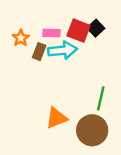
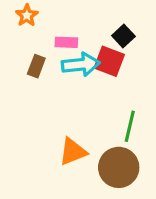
red square: (79, 31) -> (109, 61), moved
orange star: (21, 38) -> (27, 15), moved
brown rectangle: (39, 52) -> (36, 66), moved

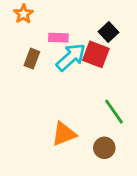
cyan arrow: (81, 64) -> (71, 57), turned -36
green line: (130, 126) -> (114, 112), turned -48
brown circle: (119, 167) -> (104, 148), size x0.6

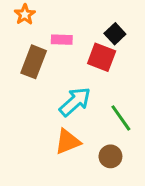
cyan arrow: (71, 57) -> (75, 102), moved
brown rectangle: (32, 59) -> (34, 62), size x1.5

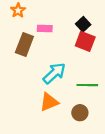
red square: (102, 57) -> (85, 41), moved
green line: (121, 118) -> (87, 85), turned -54

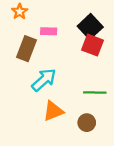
black square: (83, 24) -> (90, 27), size x1.5
cyan arrow: (54, 73) -> (44, 80), moved

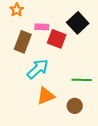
red square: (92, 45) -> (57, 39), moved

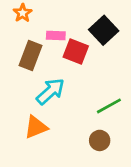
green line: (82, 80) -> (109, 106), turned -30
orange triangle: (46, 96) -> (36, 127), moved

